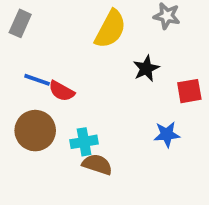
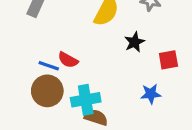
blue line: (37, 80) -> (49, 66), moved
cyan cross: (84, 142) -> (86, 100), size x1.4

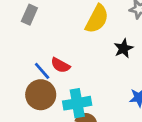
blue line: (49, 66) -> (42, 71), turned 30

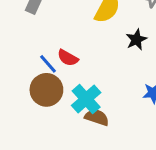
cyan cross: (77, 103) -> (86, 99), turned -32

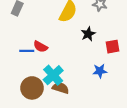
blue line: (48, 64) -> (27, 51), turned -48
brown circle: (46, 90) -> (32, 88), moved

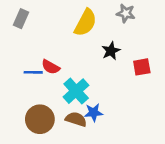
blue star: (100, 71) -> (94, 113), moved
cyan cross: (53, 75) -> (76, 91), moved

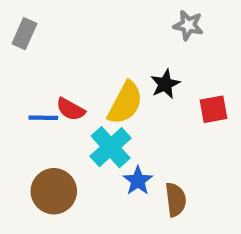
yellow semicircle: (85, 23) -> (125, 103), moved
blue star: (94, 113) -> (138, 181), turned -30
brown semicircle: (76, 119) -> (176, 200), moved, turned 65

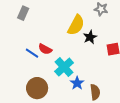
yellow semicircle: (125, 103) -> (76, 25), moved
blue line: (43, 118) -> (32, 53), turned 32

